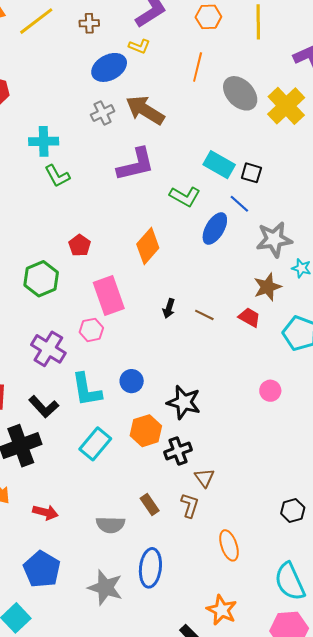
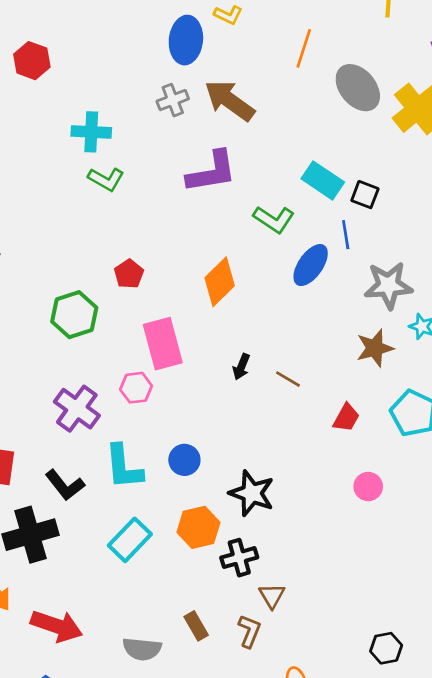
blue ellipse: (109, 67) -> (186, 40), turned -60
green L-shape: (57, 176) -> (106, 179), turned -36
blue line: (239, 204) -> (346, 235), turned 35
red trapezoid: (249, 317) -> (346, 418), moved, turned 85
red arrow: (45, 512) -> (57, 626), size x1.5

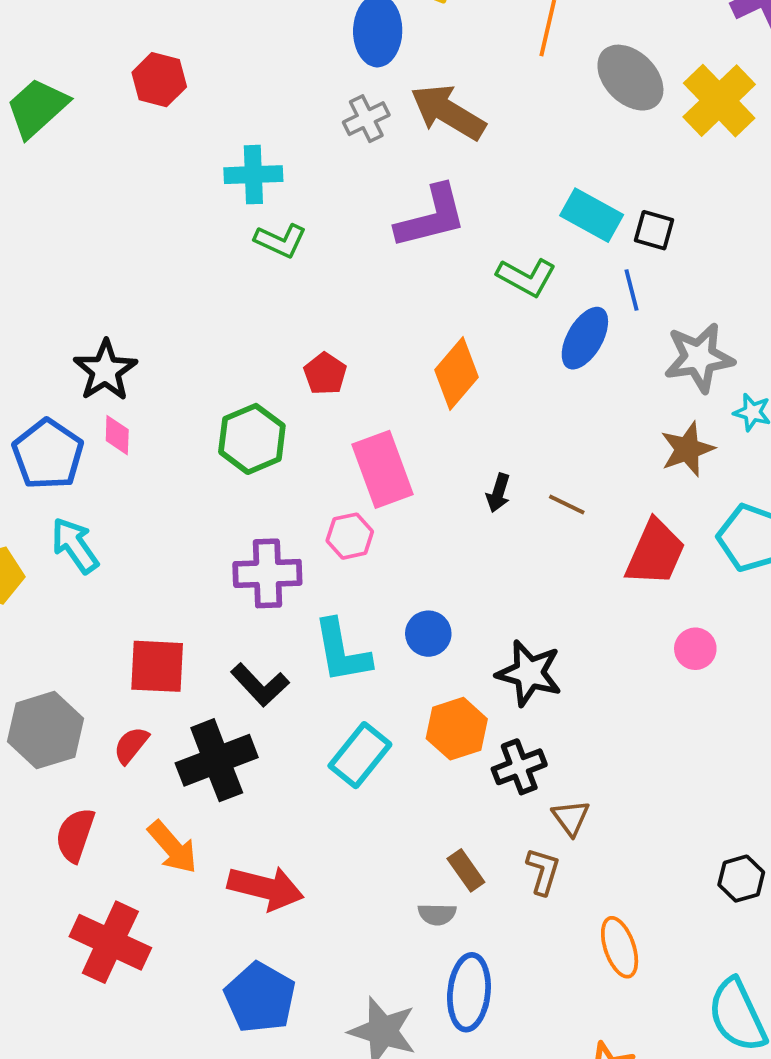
purple cross: (77, 409) -> (267, 573), turned -33
red trapezoid: (346, 418) -> (655, 553), size x1.6
gray semicircle: (142, 649) -> (437, 914), moved, size x0.7

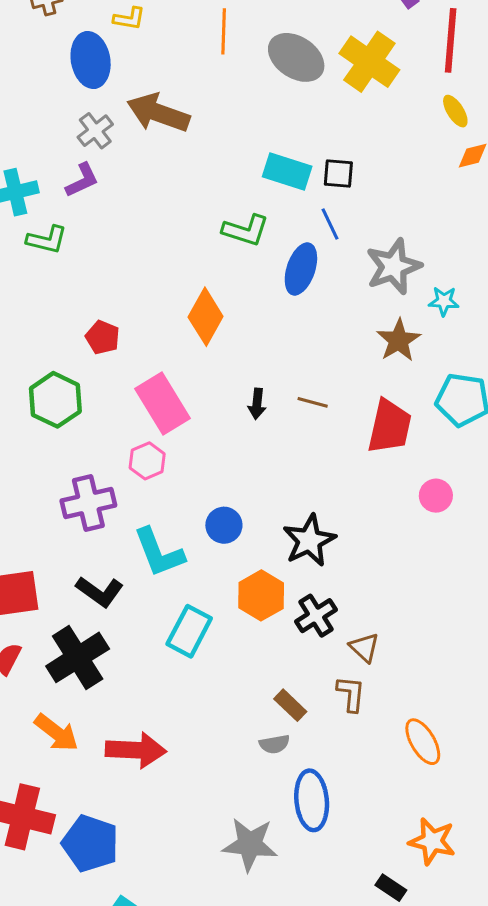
purple L-shape: (431, 217) -> (82, 180), moved, size x0.6
black star: (529, 673) -> (309, 541), turned -30
blue pentagon: (260, 998) -> (90, 843), moved

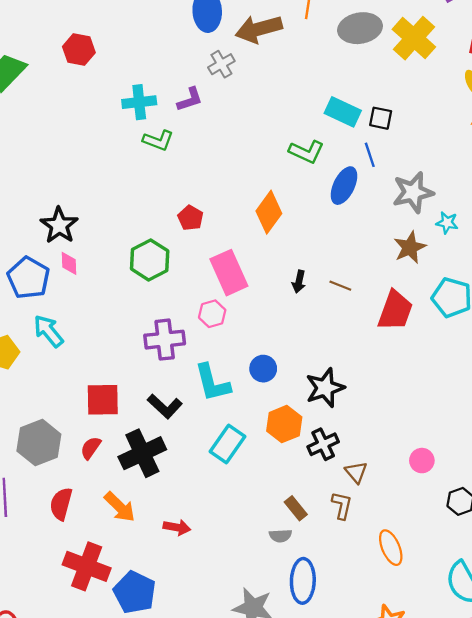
gray ellipse: (296, 57) -> (360, 28), turned -51
brown arrow: (158, 113) -> (259, 29), moved, turned -42
gray cross: (95, 131) -> (221, 64), moved
pink circle: (436, 496) -> (422, 461), moved
red arrow: (136, 750) -> (177, 527), size x0.6

